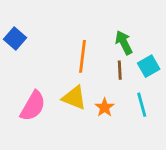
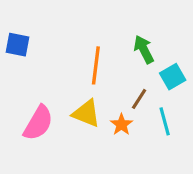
blue square: (15, 38) -> (18, 45), turned -30
brown line: (120, 70) -> (139, 99), moved, turned 36

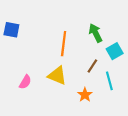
pink semicircle: (38, 123) -> (25, 82), size x0.6
orange star: (121, 125) -> (85, 95), moved

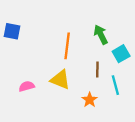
brown line: (92, 66) -> (97, 69), turned -32
pink semicircle: (25, 82) -> (27, 86), turned -136

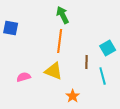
green arrow: (101, 35) -> (63, 15), moved
orange star: (90, 100) -> (73, 96), moved

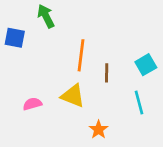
green arrow: (63, 15) -> (46, 16), moved
brown line: (87, 62) -> (107, 73), moved

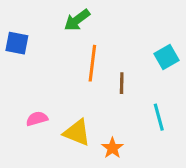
green arrow: (46, 16) -> (77, 20), moved, turned -100
cyan square: (146, 65) -> (166, 57), moved
yellow triangle: (73, 96) -> (77, 133), moved

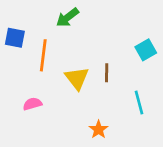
orange line: (92, 63) -> (43, 55), moved
yellow triangle: (77, 133) -> (77, 78), moved, turned 30

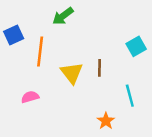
blue square: (15, 38) -> (14, 35), turned -36
orange star: (99, 130) -> (106, 121), moved

